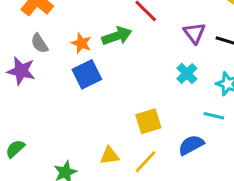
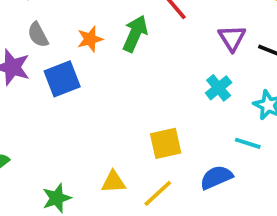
green arrow: (117, 36) -> (135, 34), turned -52
orange star: (81, 43) -> (90, 39), turned 30
blue square: (87, 74) -> (62, 79), moved

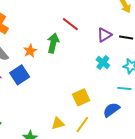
purple triangle: (232, 38) -> (104, 35), turned 42

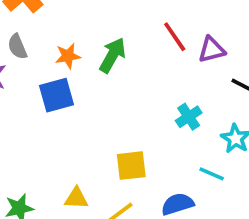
red line: (70, 24) -> (175, 37), moved
purple triangle: (104, 35) -> (212, 50), moved
blue square: (20, 75) -> (56, 95), moved

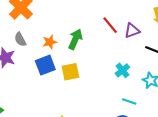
yellow square: (131, 166) -> (70, 72), moved
cyan line: (212, 174) -> (129, 101), moved

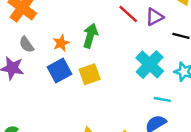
cyan cross: (122, 70) -> (150, 64), size x1.6

